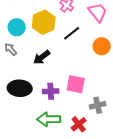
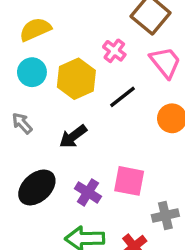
cyan circle: (17, 27) -> (32, 72), moved
black ellipse: (20, 88) -> (37, 187), turned -45
purple cross: (51, 91) -> (88, 192), turned 35

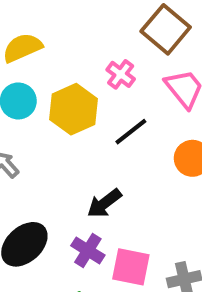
black arrow: (73, 136) -> (104, 203), moved
pink square: (129, 181) -> (131, 267), moved

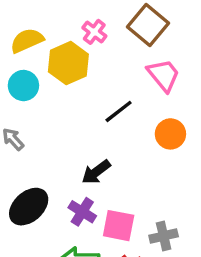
pink cross: (121, 74) -> (94, 32), moved
yellow hexagon: (74, 109) -> (68, 63), moved

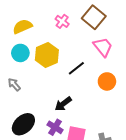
yellow hexagon: (68, 63) -> (47, 55), moved

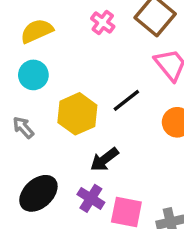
yellow hexagon: (47, 55) -> (77, 114), moved

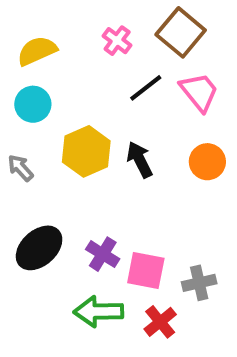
black line: (126, 100) -> (146, 88), moved
black arrow: (104, 160) -> (140, 160), moved, turned 100

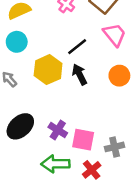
black line: (146, 88) -> (77, 47), moved

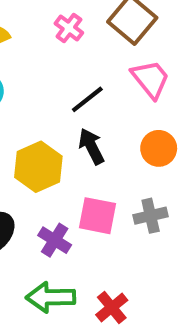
yellow hexagon: (48, 70) -> (38, 167), moved
pink square: (83, 140) -> (97, 216), moved
gray cross: (115, 147) -> (151, 216), moved

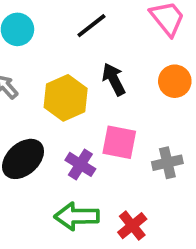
black line: (87, 99) -> (91, 26), moved
gray cross: (151, 216) -> (167, 163), moved

